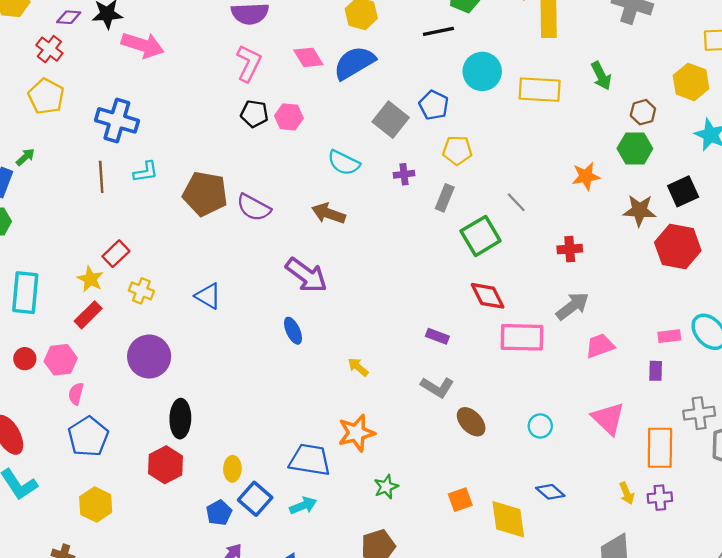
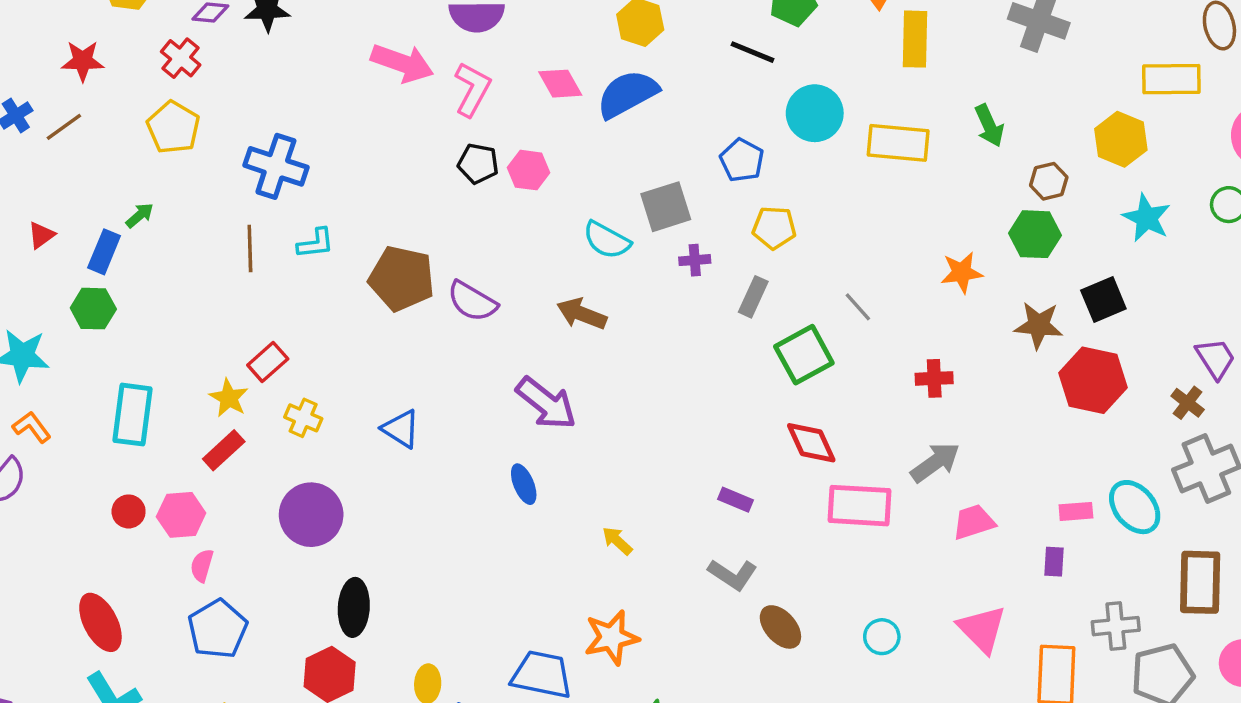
black line: (438, 31) -> (753, 52), turned 32
pink arrow: (143, 45) -> (402, 63), moved
gray square: (391, 120) -> (666, 207), moved, turned 32

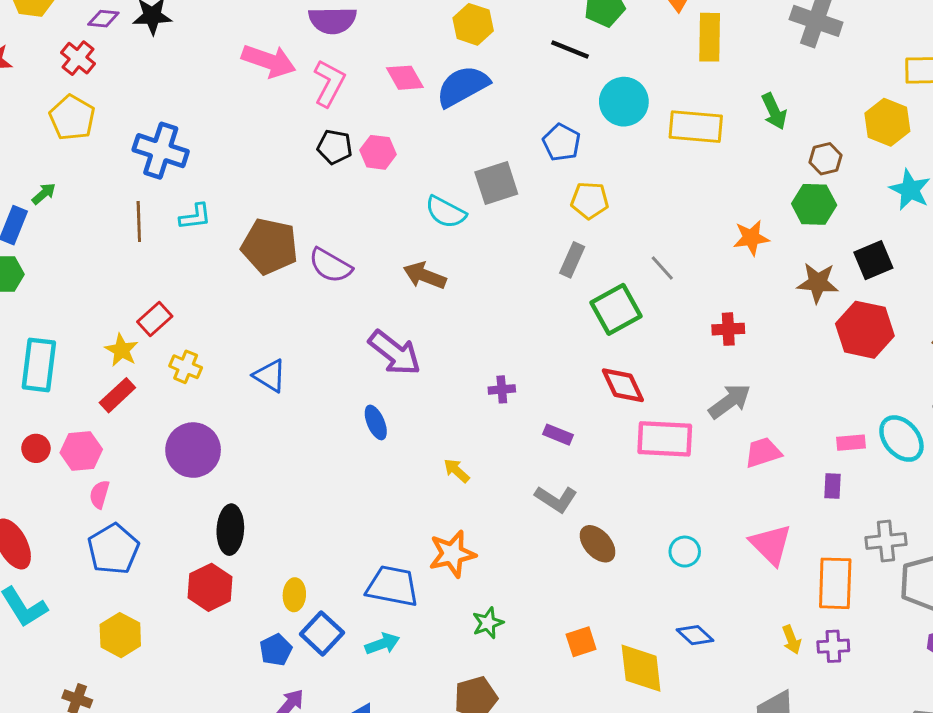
purple cross: (695, 260) -> (502, 389), moved

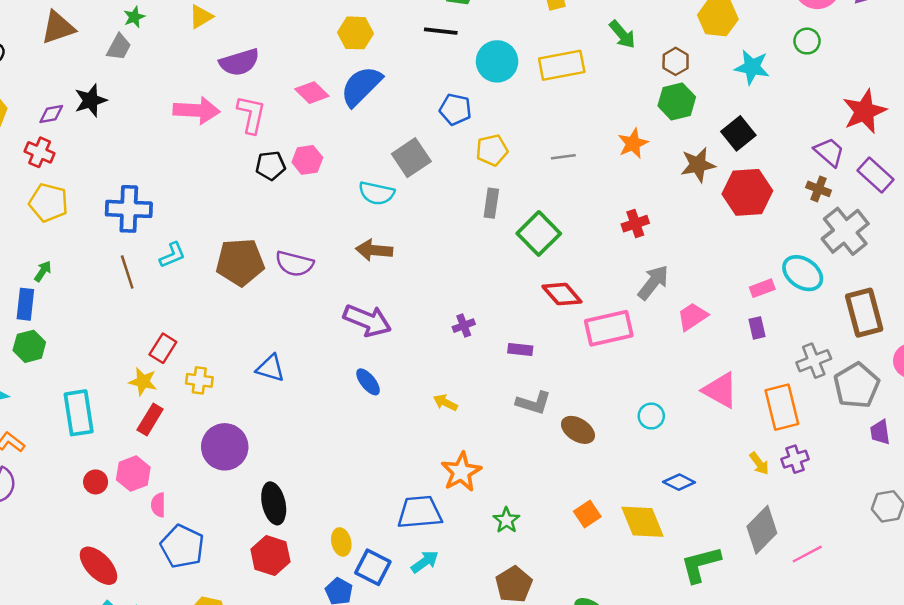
gray line: (662, 268) -> (563, 157), moved, turned -40

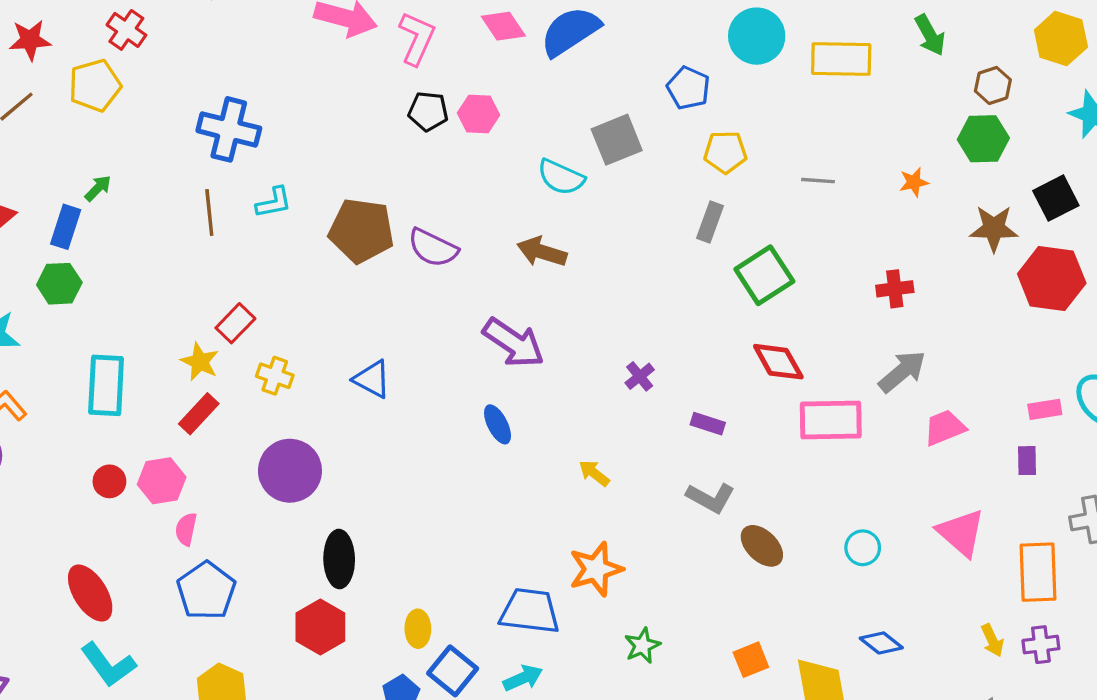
orange star: (633, 143) -> (914, 182), size x0.7
yellow pentagon: (49, 202) -> (95, 85), moved, turned 30
purple cross: (464, 326) -> (640, 376), turned -30

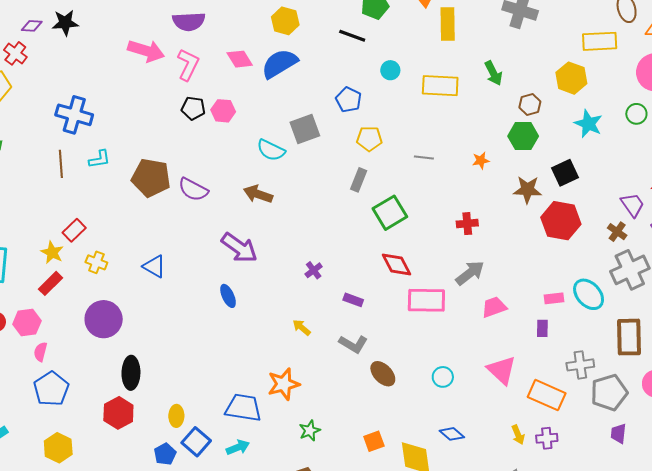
cyan circle: (757, 36) -> (390, 70), size x0.6
yellow arrow: (594, 473) -> (302, 327), moved
orange rectangle: (1038, 572) -> (547, 395), turned -66

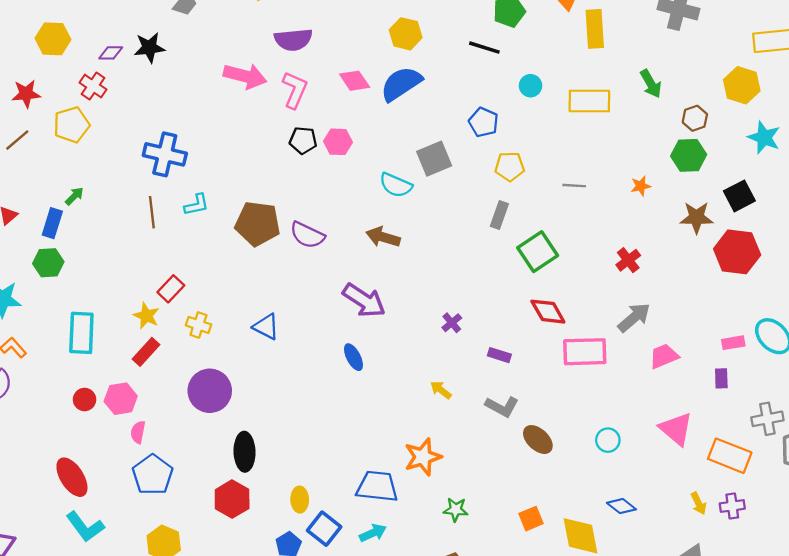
red cross: (467, 224) -> (628, 260), turned -30
green star: (310, 431) -> (456, 510), turned 30

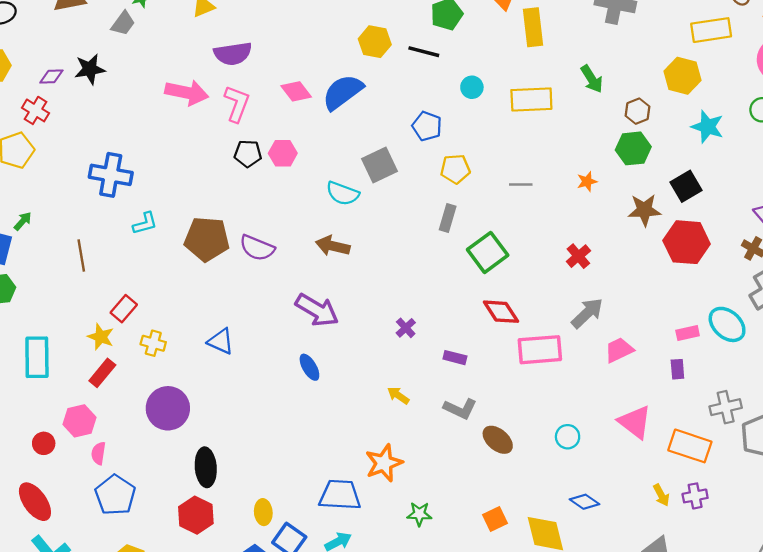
yellow hexagon: (406, 34) -> (375, 42), moved
brown line: (152, 212) -> (81, 256), moved
red circle: (85, 400) -> (44, 443), moved

